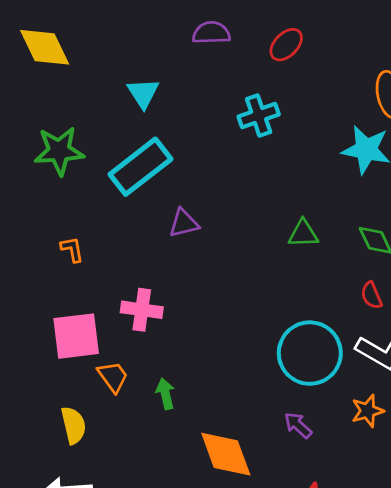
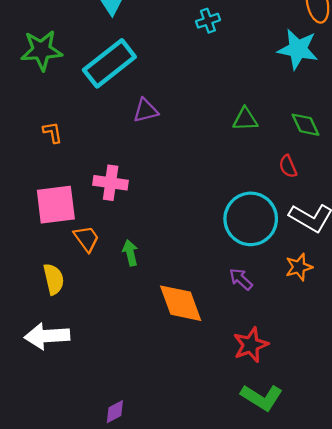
cyan cross: (259, 115) -> (208, 21), size x0.7
red semicircle: (371, 295) -> (288, 166), moved

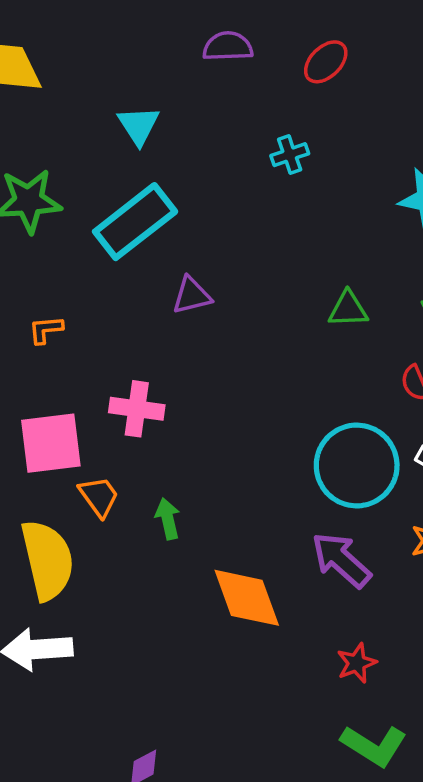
orange L-shape: (52, 132) -> (46, 330), turned -85
yellow semicircle: (54, 279) -> (47, 560), size x1.6
purple arrow: (241, 279) -> (341, 560), size x1.6
red star: (251, 345) -> (357, 663), size x0.7

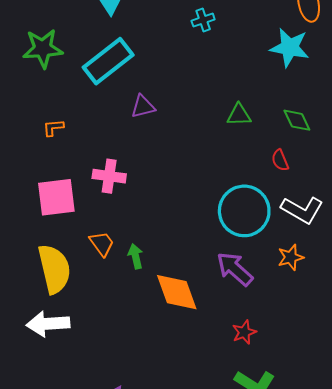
orange trapezoid: (99, 496) -> (102, 244), moved
green arrow: (168, 519) -> (136, 256), moved

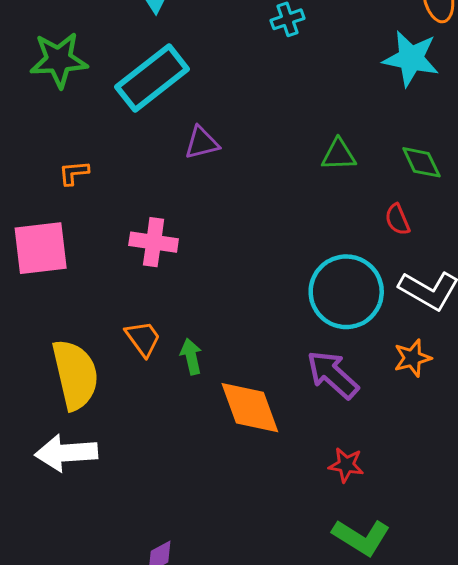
pink square: (56, 197) -> (41, 248), moved
red star: (244, 332) -> (346, 465), turned 30

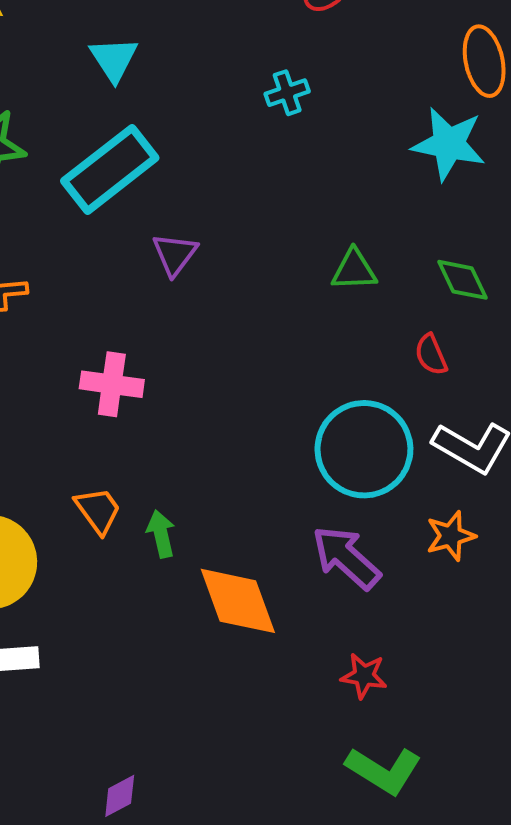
purple triangle: (202, 143) -> (175, 254), turned -39

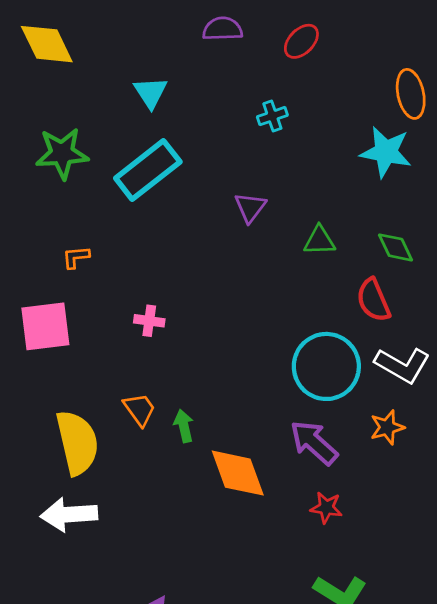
purple triangle: (175, 254) -> (250, 207), moved
red semicircle: (431, 355) -> (373, 300), size x1.5
pink cross: (112, 384) -> (149, 321), size x0.7
red star: (364, 676) -> (326, 508), moved

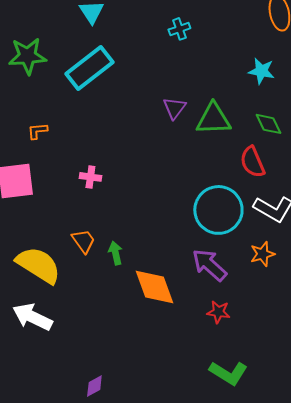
cyan star: (386, 152) -> (261, 71), moved, size x0.7
purple triangle: (250, 207) -> (174, 108), moved
green triangle: (319, 241) -> (213, 119), size x1.5
yellow semicircle: (77, 443) -> (38, 265), turned -45
white arrow: (69, 515) -> (32, 317), turned 30

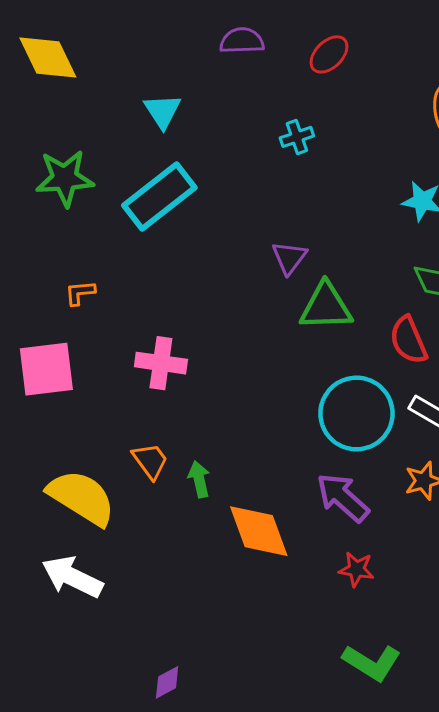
green triangle: (213, 119) -> (326, 307), moved
pink cross: (90, 177) -> (161, 363), size x1.5

